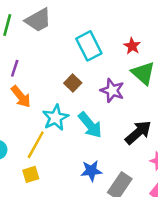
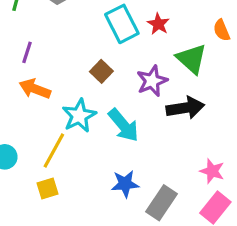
red star: (132, 46) -> (158, 24), moved
purple star: (112, 90) -> (152, 81), turned 30
orange arrow: (21, 97) -> (35, 89), turned 150
black arrow: (138, 132) -> (185, 108), moved, turned 32

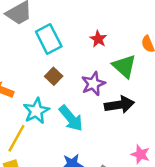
cyan rectangle: (122, 24) -> (49, 39), moved

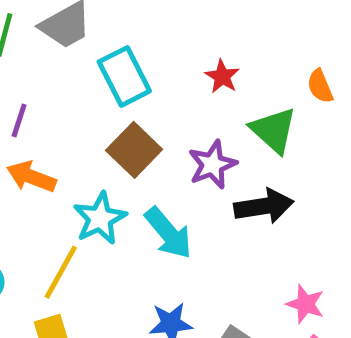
brown square: (54, 76) -> (134, 150), size x1.5

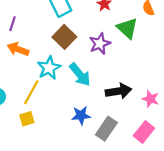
black arrow: (264, 206) -> (119, 91), moved
pink star: (305, 304) -> (151, 99), moved

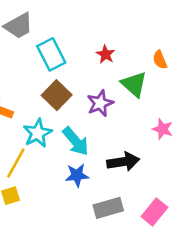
pink star: (151, 99) -> (163, 129), moved
blue star: (81, 115) -> (77, 175), moved
gray rectangle: (106, 129) -> (108, 208), turned 40

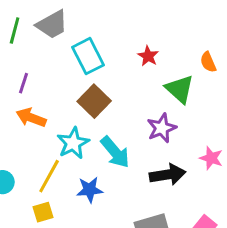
purple star: (100, 103) -> (162, 128), moved
pink star: (163, 129) -> (211, 158), moved
blue star: (77, 175) -> (90, 190), moved

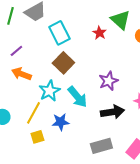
purple line: (24, 83) -> (16, 51), turned 32
green triangle: (180, 89) -> (120, 20), moved
yellow square: (43, 212) -> (37, 137), moved

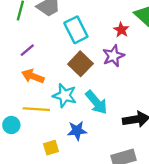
purple star: (108, 81) -> (113, 56), moved
cyan star: (49, 91) -> (65, 96), turned -30
yellow line: (33, 113) -> (36, 109), moved, turned 65

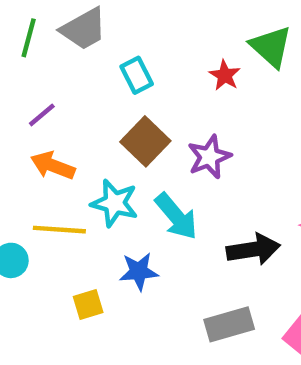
cyan rectangle: (76, 30) -> (137, 75), size x0.7
purple star: (113, 56) -> (209, 157), moved

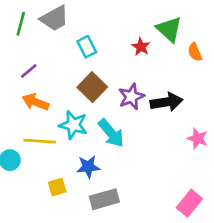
black arrow: (253, 249) -> (166, 102), moved
gray rectangle: (229, 324) -> (104, 199), moved

